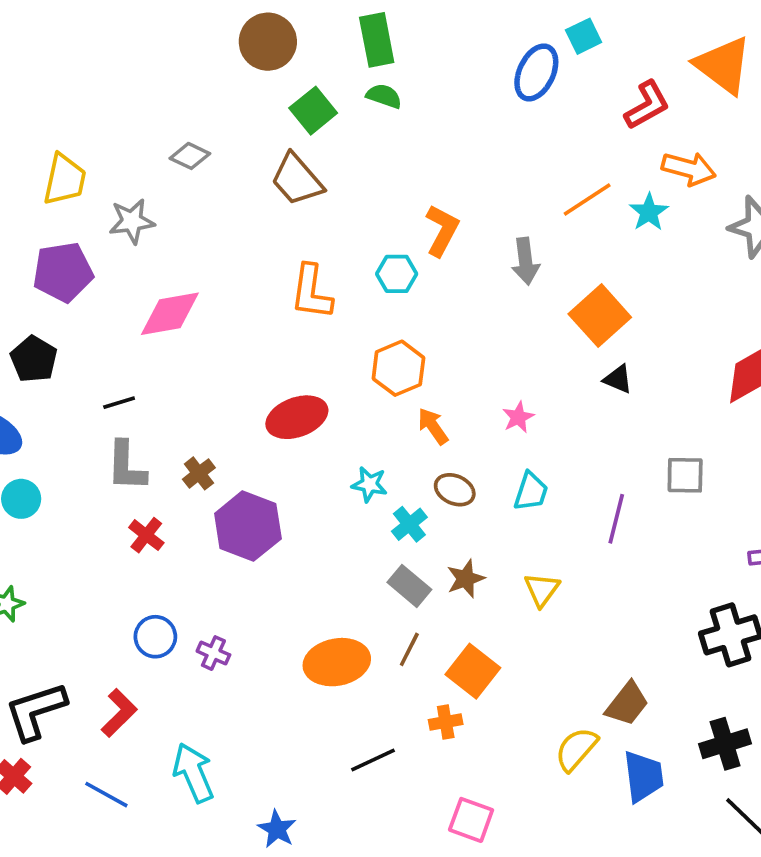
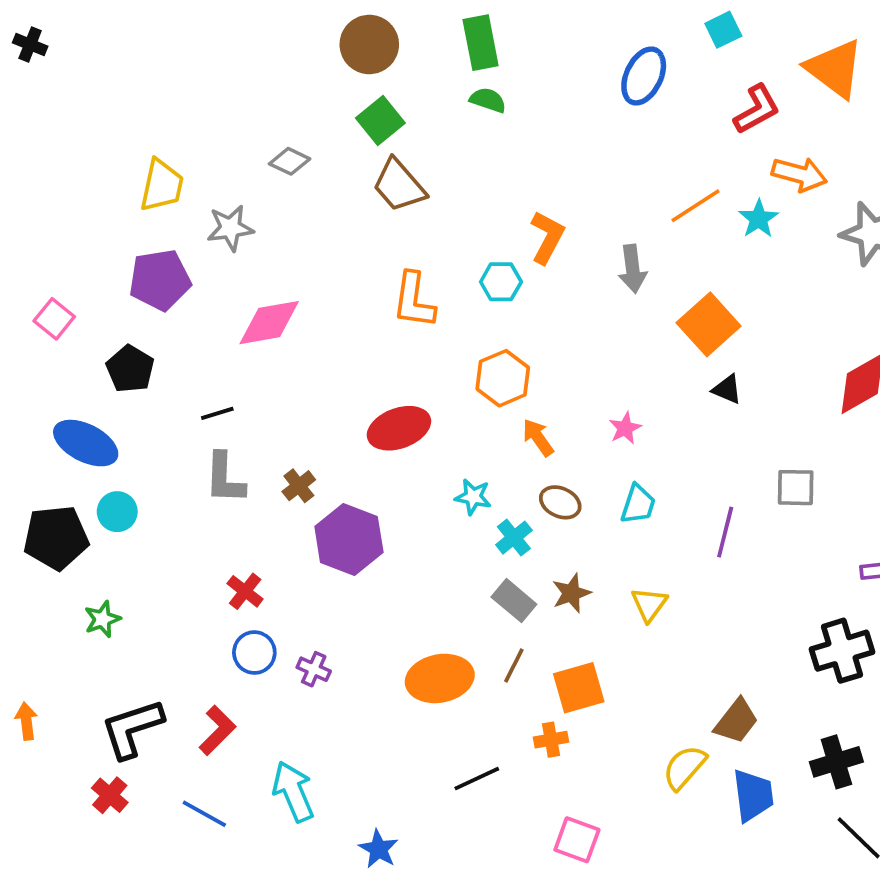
cyan square: (584, 36) -> (723, 30), moved
green square: (313, 111) -> (380, 120), moved
red cross: (146, 535) -> (245, 591), moved
orange square: (473, 671) -> (579, 688), turned 36

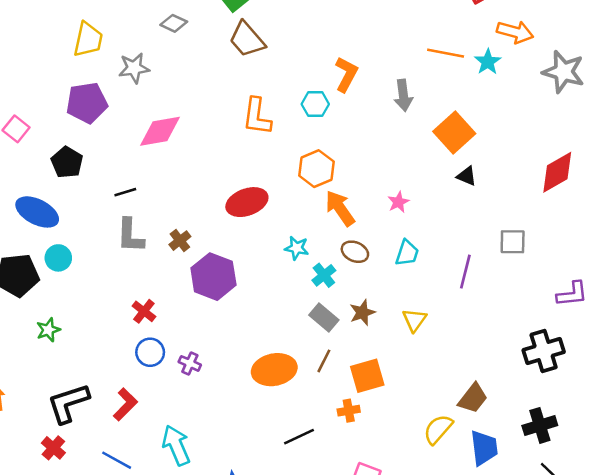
orange line: (696, 206) -> (446, 53), turned 44
orange arrow: (538, 437) -> (340, 208), size x1.4

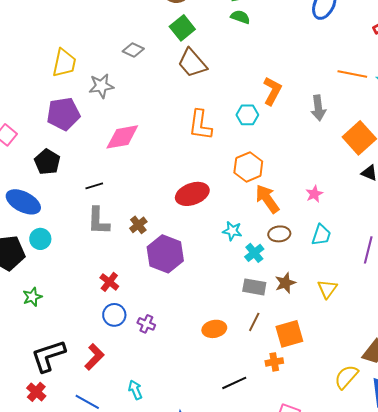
brown ellipse: (355, 252) -> (279, 234), turned -30
gray rectangle: (324, 317) -> (254, 287), turned -30
orange ellipse: (274, 370) -> (214, 329), size x0.7
cyan arrow: (176, 445) -> (135, 390), size x0.6

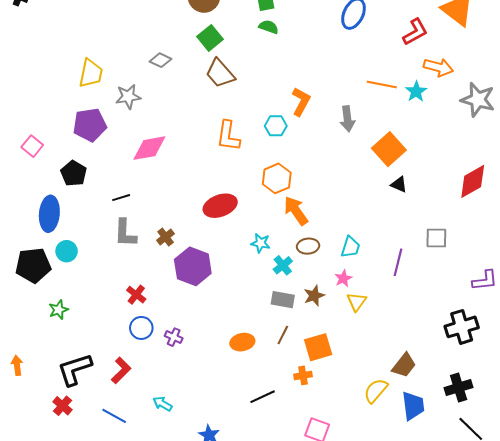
pink star: (314, 194) -> (343, 278), moved
blue ellipse: (23, 202) -> (49, 214), turned 68
cyan arrow: (135, 390) -> (163, 404), turned -36

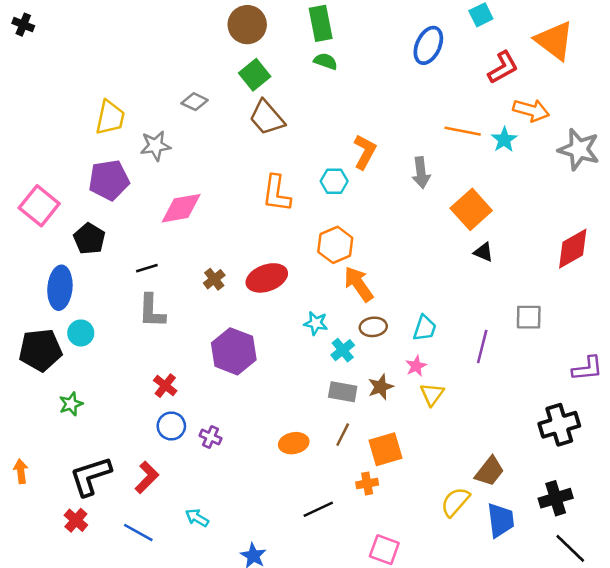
pink square: (32, 146) -> (39, 206), size x1.5
brown cross: (166, 237) -> (214, 279), moved

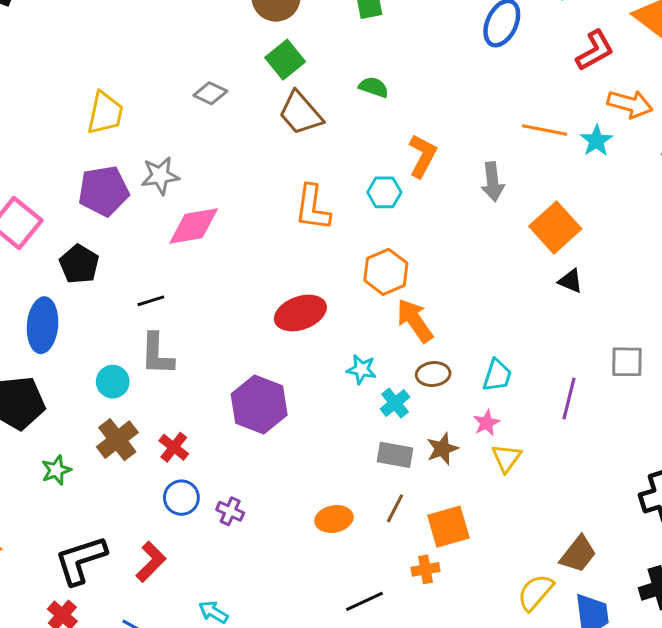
green semicircle: (326, 61) -> (374, 87), moved
gray star: (155, 146) -> (160, 176), moved
brown cross: (214, 279) -> (117, 440), moved, size x1.5
cyan circle: (81, 333) -> (113, 382), moved

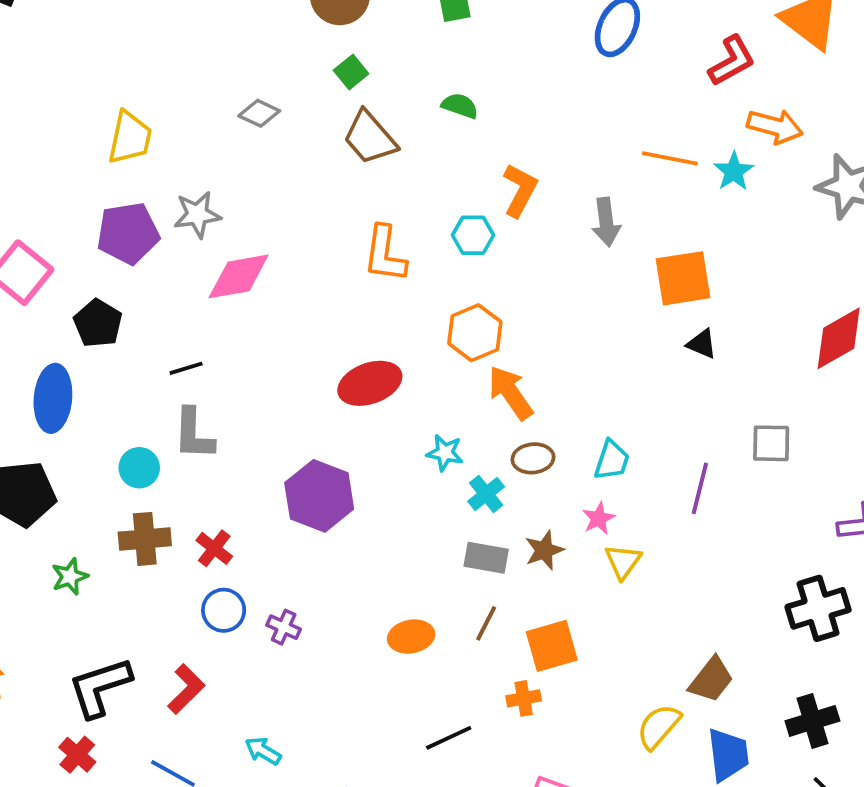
green square: (285, 60) -> (351, 72), size x0.7
orange square: (555, 228) -> (683, 278), turned 33
brown cross: (117, 440) -> (145, 539), turned 33

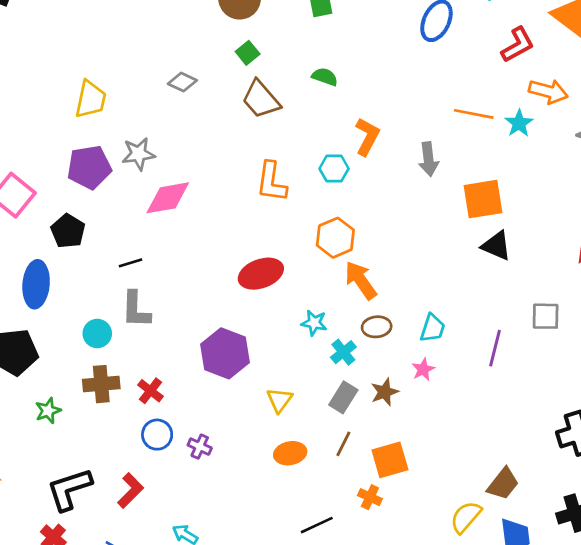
black triangle: (702, 344) -> (496, 246), size x1.4
gray rectangle: (486, 558) -> (343, 397), turned -68
yellow triangle: (623, 561) -> (279, 400), moved
orange cross: (524, 698) -> (370, 497), turned 35

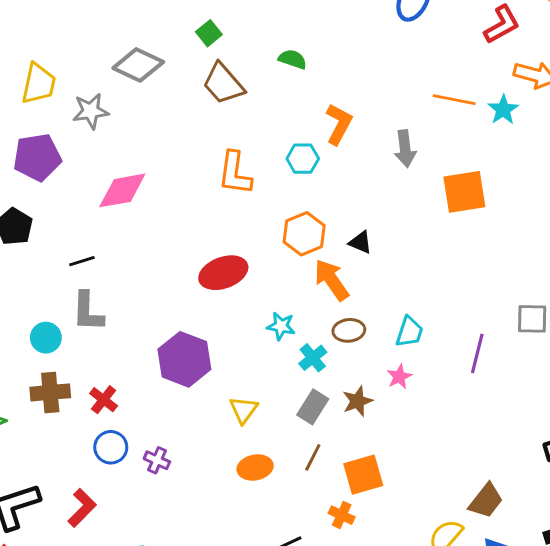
gray diamond: (182, 82) -> (138, 65), size x1.6
gray star: (138, 154) -> (91, 111), moved
black triangle: (496, 246) -> (360, 242), moved, size x0.7

